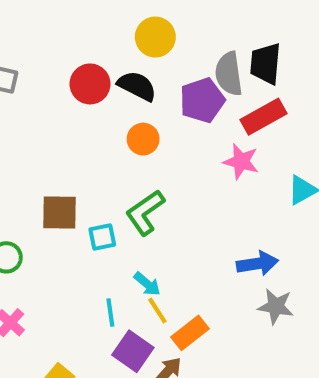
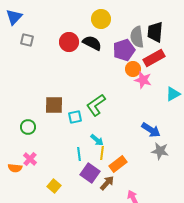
orange circle: (143, 139) -> (133, 69), moved
blue arrow: (257, 264) -> (151, 130), turned 42
yellow line: (157, 310) -> (102, 153), turned 40

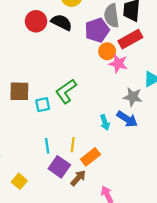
cyan arrow: (97, 140) -> (105, 122), moved, turned 32
gray star: (160, 151) -> (133, 97), moved

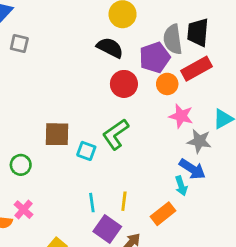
red circle: (36, 21) -> (124, 84), moved
pink star: (118, 64) -> (181, 116), moved
cyan square: (43, 105) -> (86, 151), turned 32
cyan arrow: (105, 122) -> (181, 186), moved
orange rectangle: (90, 157) -> (163, 214), moved

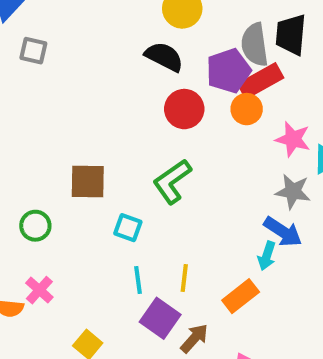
red rectangle: (196, 69) -> (261, 81), moved
pink star: (181, 116) -> (293, 139), moved
cyan square: (86, 151) -> (128, 228), moved
cyan arrow: (181, 186) -> (267, 256), turned 36

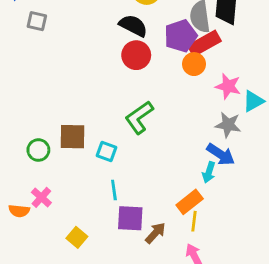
red circle: (184, 109) -> (136, 55), moved
brown square: (88, 181) -> (72, 137), moved
yellow line: (184, 278) -> (194, 221), moved
purple square: (160, 318) -> (130, 218), turned -32

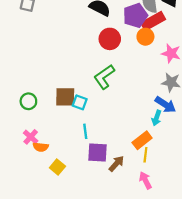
red circle: (136, 55) -> (110, 39), moved
brown square: (72, 137) -> (65, 97), moved
orange semicircle: (19, 211) -> (41, 147), moved

